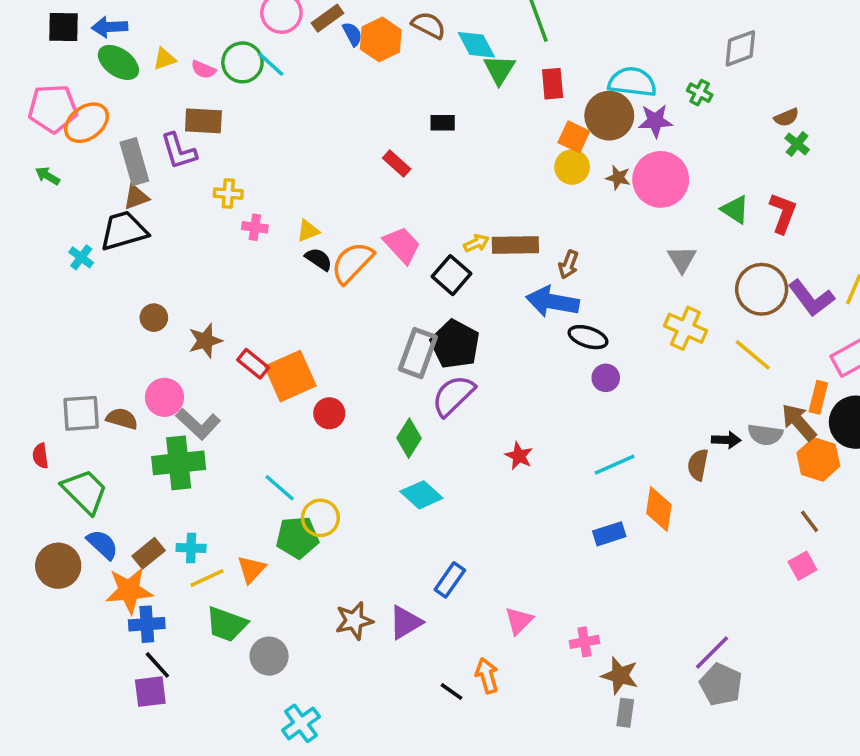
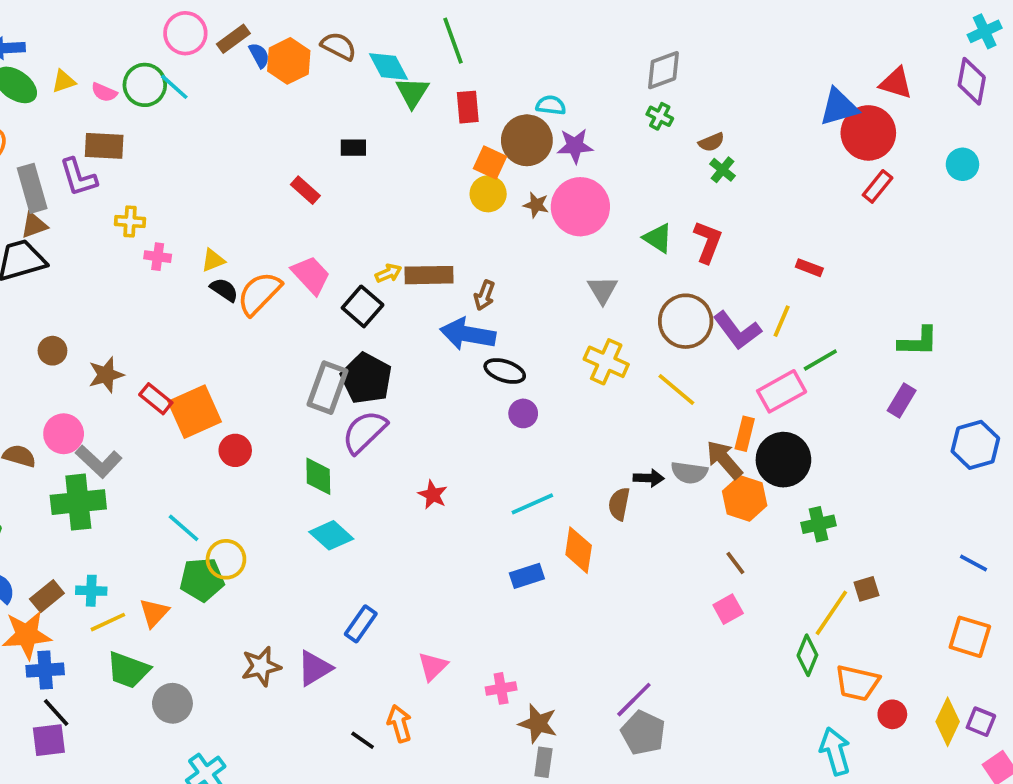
cyan semicircle: (632, 82) -> (551, 105), size x0.6
green cross: (700, 93) -> (660, 116), moved
green diamond: (409, 438) -> (318, 476), turned -33

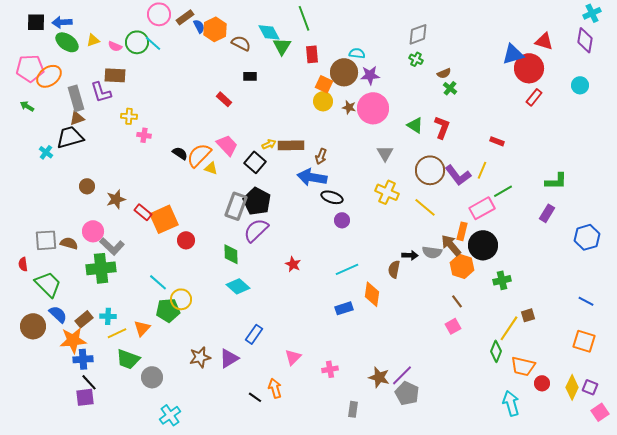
brown semicircle: (339, 46) -> (241, 43), moved
yellow triangle: (213, 260) -> (211, 168), moved, turned 40
brown star: (538, 724) -> (379, 377), moved

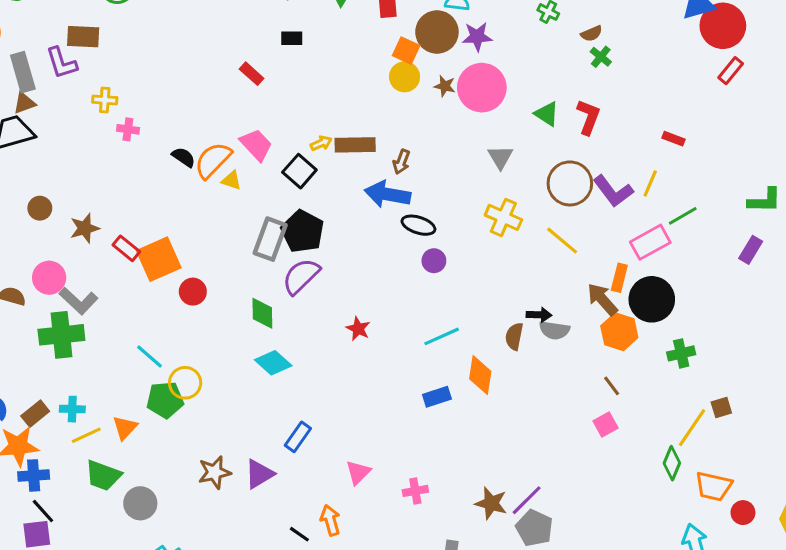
gray semicircle: (432, 252) -> (554, 330), moved

